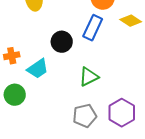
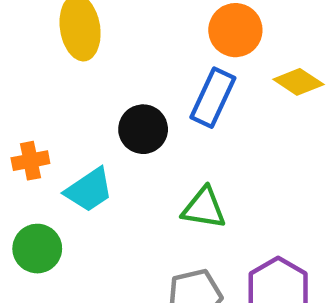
green triangle: (89, 77) -> (204, 208), turned 35

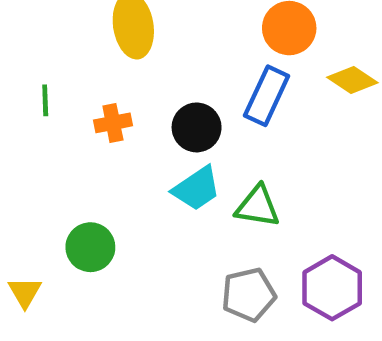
orange cross: (30, 161) -> (113, 123), moved
cyan trapezoid: (89, 190) -> (197, 188), moved

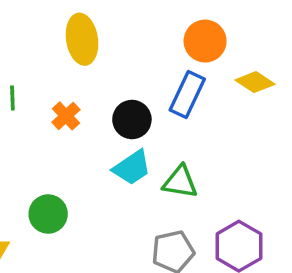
orange cross: (113, 123) -> (66, 116), turned -32

